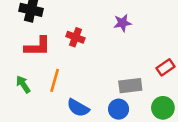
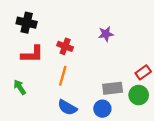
orange line: (55, 80) -> (63, 76), moved
green circle: (163, 108) -> (139, 95), moved

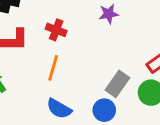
gray rectangle: (113, 88) -> (117, 84), turned -48

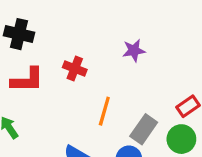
orange line: (53, 68) -> (104, 111), moved

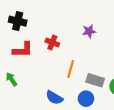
gray rectangle: (144, 129) -> (95, 80), turned 72

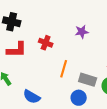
blue semicircle: (54, 98) -> (32, 97), moved

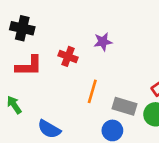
purple star: (82, 32) -> (103, 42), moved

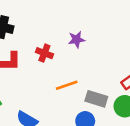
orange line: (92, 91) -> (67, 85), turned 55

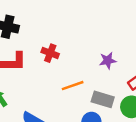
purple star: (77, 40) -> (108, 61), moved

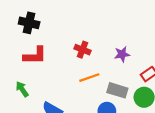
red cross: (50, 53) -> (82, 50), moved

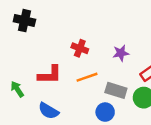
red L-shape: (35, 55) -> (50, 75), moved

